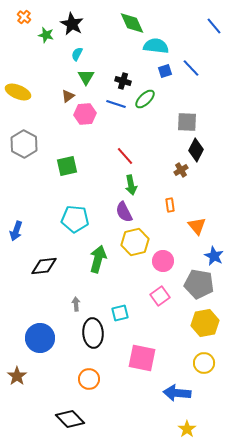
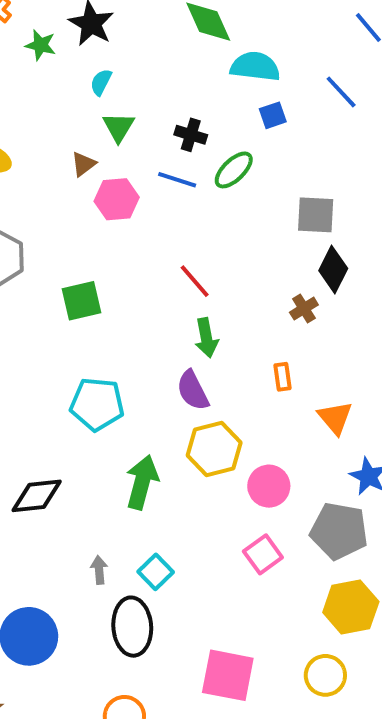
blue line: (191, 68) -> (341, 92), moved
cyan square: (120, 313) -> (156, 572), moved, turned -30
yellow circle: (204, 363) -> (325, 675), moved

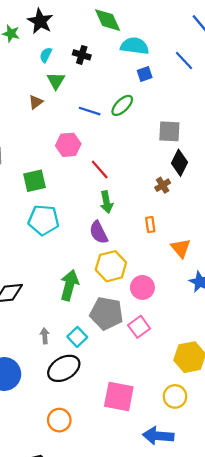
black cross: (191, 135) -> (82, 55), moved
pink hexagon: (117, 199) -> (68, 145), moved
cyan pentagon: (97, 404) -> (44, 220), moved
gray pentagon: (339, 531) -> (106, 313), moved
black ellipse: (132, 627) -> (64, 368), turned 64

